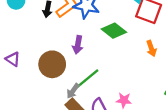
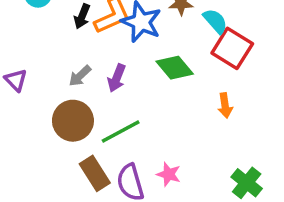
brown circle: (52, 64) -> (73, 121), moved
gray arrow: (73, 91) -> (80, 76), moved

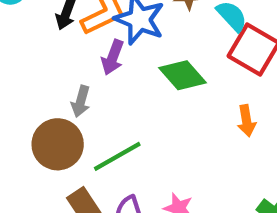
gray arrow: (80, 76) -> (81, 101), moved, turned -30
purple arrow: (117, 78) -> (113, 57), moved

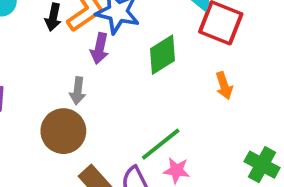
green diamond: (183, 75) -> (162, 55), turned -72
green line: (117, 156) -> (161, 144), moved

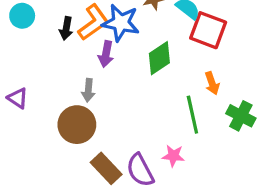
green line: (161, 144) -> (192, 115), moved, turned -63
green cross: (262, 165) -> (241, 116), moved

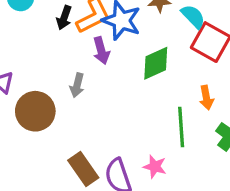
purple arrow: (106, 54) -> (101, 51), turned -35
brown circle: (77, 125) -> (35, 111), moved

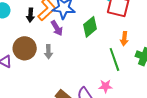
orange arrow: (206, 98) -> (124, 39), turned 32
brown circle: (35, 111) -> (25, 48), moved

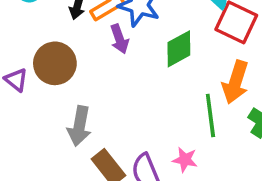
orange arrow: (124, 39) -> (235, 82), size x1.6
gray arrow: (48, 52) -> (79, 126), moved, size x1.5

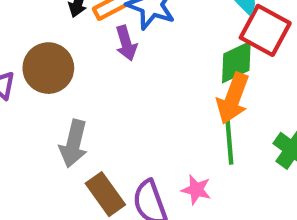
green diamond: (179, 49) -> (236, 62), moved
orange arrow: (235, 82) -> (233, 98), moved

